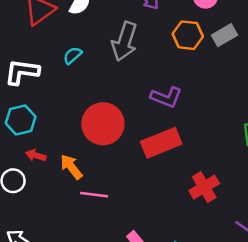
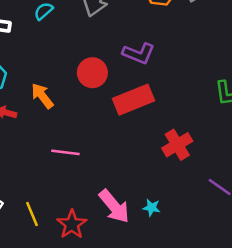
red circle: (103, 124) -> (92, 73), moved, size x0.7
orange arrow: (71, 167) -> (42, 96), moved

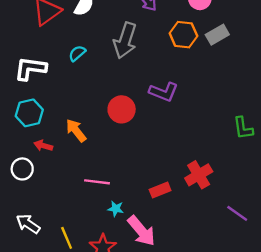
red rectangle: (133, 100) -> (160, 190), moved, size x0.6
cyan star: (151, 208) -> (116, 209), moved

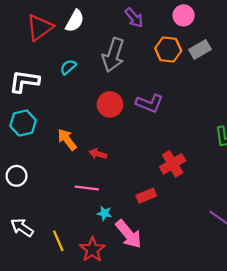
red circle: (122, 109) -> (110, 104), moved
red arrow: (43, 146) -> (98, 154), moved
red cross: (199, 175) -> (173, 164), moved

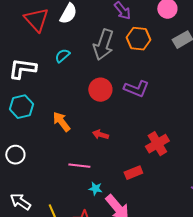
red triangle: (40, 27) -> (36, 20), turned -36
orange hexagon: (168, 49) -> (138, 39), moved
red arrow: (98, 154) -> (100, 135), moved

